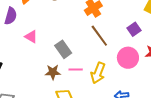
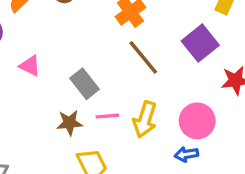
purple square: (134, 29) -> (200, 43), size x1.5
pink circle: (128, 58) -> (197, 121), moved

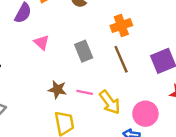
gray rectangle: (85, 84) -> (84, 51), moved
yellow arrow: (145, 119) -> (110, 102), turned -70

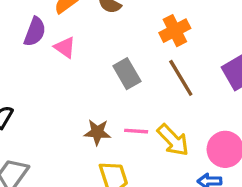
pink triangle: (42, 42) -> (65, 47), moved

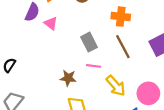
orange cross: (175, 31) -> (121, 17), turned 30
pink line: (136, 131) -> (94, 66), moved

